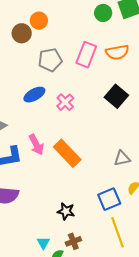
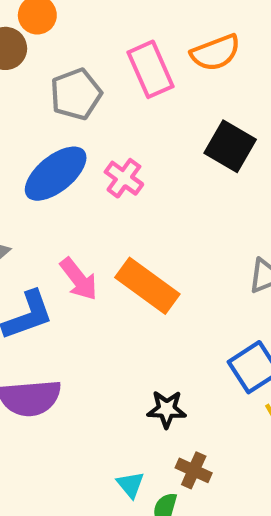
pink rectangle: (86, 55) -> (151, 69), turned -35
blue ellipse: (34, 95) -> (56, 174), size x1.4
brown cross: (73, 241) -> (194, 470), turned -35

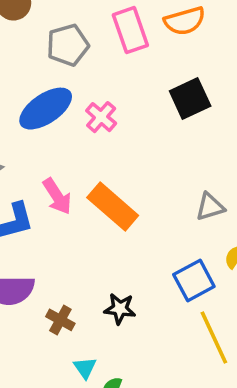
black square: (230, 146) -> (190, 98), turned 30
brown cross: (194, 470) -> (60, 320), moved

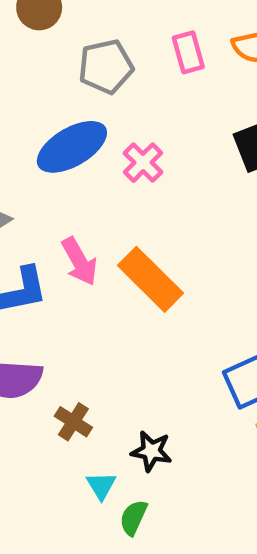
pink rectangle: (130, 30) -> (188, 52), size x0.7
black star: (120, 309) -> (151, 451), moved

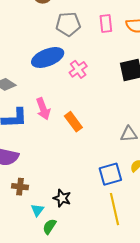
orange rectangle: (150, 279) -> (73, 122), size x0.7
brown cross: (73, 422) -> (20, 187), moved, turned -35

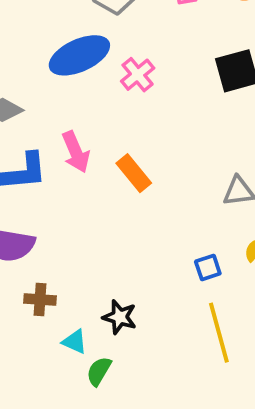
blue square: (110, 174) -> (208, 268), size x0.6
cyan triangle: (37, 210) -> (75, 342), turned -40

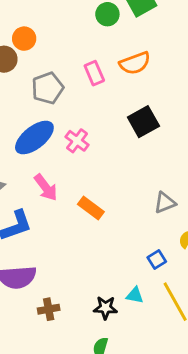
pink arrow: (76, 152) -> (46, 187), moved
cyan triangle: (75, 342) -> (135, 295), moved

